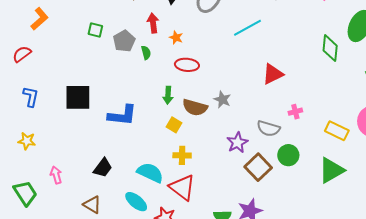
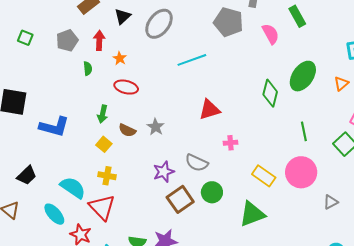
green square: (95, 30) -> (25, 38), moved
gray pentagon: (124, 41) -> (67, 41), moved
brown semicircle: (195, 107) -> (127, 130), size x0.7
pink cross: (295, 112) -> (231, 143), moved

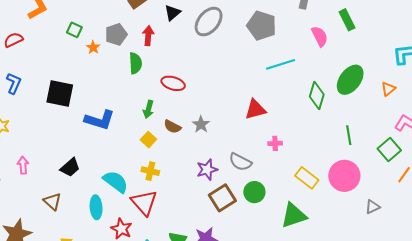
gray pentagon: (228, 22) -> (262, 26), moved
orange star: (120, 58) -> (93, 47), moved
cyan line: (192, 60) -> (281, 64), moved
green semicircle: (88, 68) -> (135, 63), size x1.5
cyan ellipse: (54, 214) -> (96, 207), turned 35

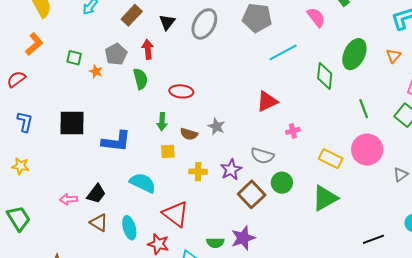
yellow square: (148, 140) -> (168, 151), turned -35
pink arrow: (23, 165) -> (69, 199), moved, turned -78
yellow cross: (150, 171) -> (198, 172), moved
cyan semicircle: (116, 182) -> (143, 183), moved
brown triangle: (52, 201) -> (99, 223), moved

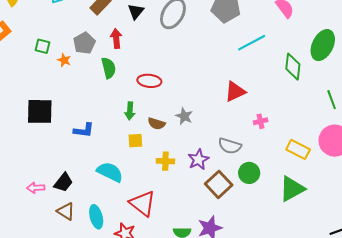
blue L-shape: (116, 141) -> (84, 130), size x0.7

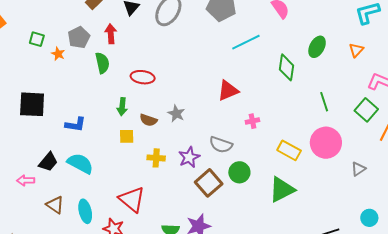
green ellipse: (323, 45) -> (317, 47), size x0.7
cyan semicircle: (110, 172) -> (80, 163), moved
black trapezoid: (63, 182) -> (48, 162), moved

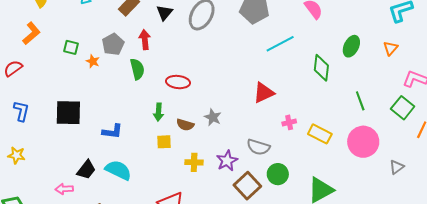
yellow rectangle: (289, 150) -> (320, 134), moved

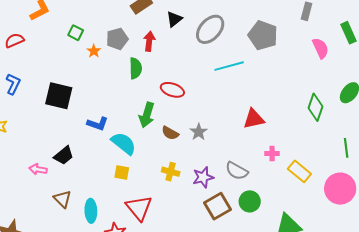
cyan line: (280, 44) -> (229, 66), moved
green arrow: (158, 112) -> (147, 115), size x1.4
yellow square: (164, 142) -> (122, 172), moved
cyan semicircle: (118, 170) -> (124, 143), moved

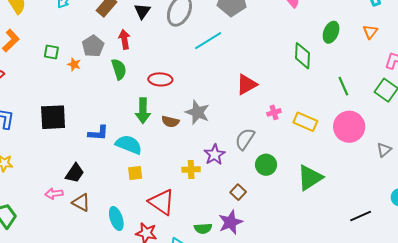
gray star: (199, 132) -> (197, 112), size x1.4
gray semicircle: (237, 171) -> (245, 139), turned 110
yellow cross: (171, 172) -> (191, 169), moved
brown triangle: (62, 199) -> (81, 203), moved
brown square: (217, 206) -> (238, 192), moved, size x0.6

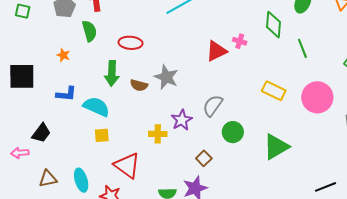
orange star: (74, 64) -> (63, 55), moved
green line: (343, 86) -> (302, 48), moved
pink cross: (274, 112) -> (240, 41), moved, turned 32
brown triangle: (81, 203) -> (48, 179), moved, turned -42

